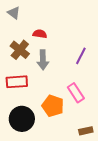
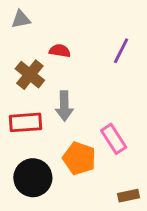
gray triangle: (14, 13) -> (21, 19), turned -48
purple line: (81, 56) -> (121, 51), moved
gray arrow: (43, 60) -> (64, 106), moved

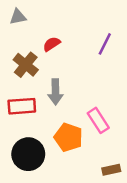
red semicircle: (60, 51) -> (52, 44), turned -42

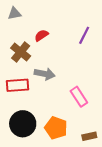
gray arrow: (55, 92) -> (45, 74), turned -78
orange pentagon: (68, 137) -> (56, 128), moved

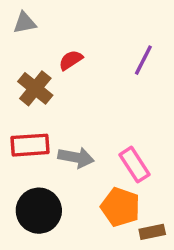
gray arrow: (45, 74) -> (76, 157), moved
orange pentagon: (56, 128) -> (120, 207), moved

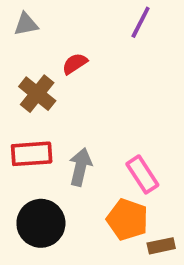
purple line: (143, 60) -> (141, 22), moved
gray arrow: (76, 157) -> (80, 167), turned -88

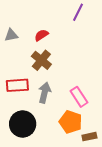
gray triangle: (26, 24) -> (11, 35), moved
brown cross: (37, 94) -> (41, 60), moved

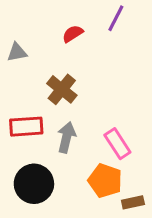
red semicircle: (41, 35) -> (73, 34), moved

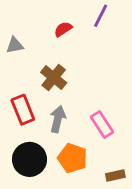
red rectangle: (26, 127) -> (23, 110), turned 72
orange pentagon: (105, 181) -> (72, 158), moved

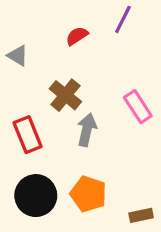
gray triangle: (15, 45) -> (18, 56), turned 42
gray arrow: (58, 119) -> (87, 130), moved
pink rectangle: (102, 124) -> (138, 107), moved

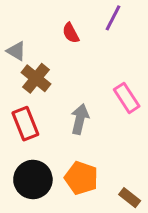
red semicircle: (77, 36) -> (71, 33), turned -85
brown cross: (65, 95) -> (36, 78), moved
brown rectangle: (141, 215) -> (130, 198), turned 50

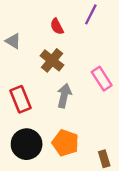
brown cross: (36, 78) -> (52, 60), moved
brown rectangle: (130, 198) -> (104, 159), turned 35

